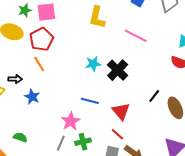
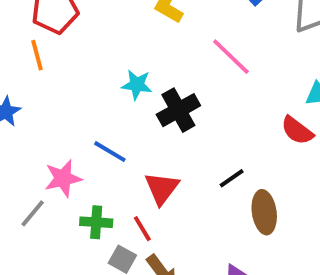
green cross: (83, 142) -> (96, 222), moved

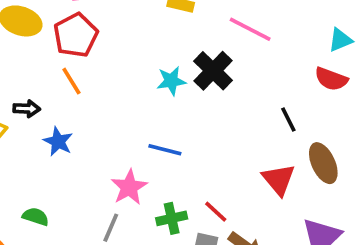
black cross: (178, 110) -> (213, 71), moved
black line: (232, 178) -> (288, 119), moved, turned -65
red triangle: (162, 188) -> (279, 179), moved

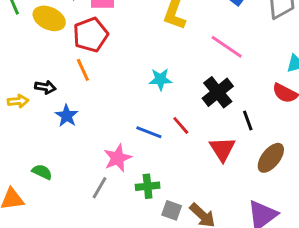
black cross: (213, 71) -> (218, 92), moved
brown ellipse: (323, 163) -> (271, 158), turned 56
red triangle: (279, 179) -> (222, 149), moved
red line: (216, 212) -> (181, 125), moved

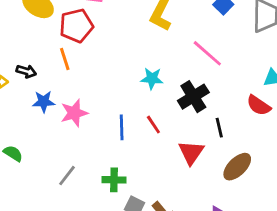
cyan star: (160, 79) -> (152, 78), moved
blue star: (67, 116) -> (44, 102), turned 30
blue line: (149, 132) -> (122, 127), turned 60
pink star: (118, 158) -> (74, 113), moved

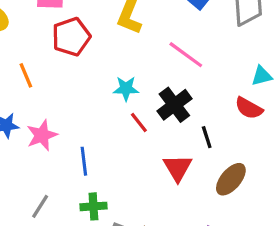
red pentagon: (76, 26) -> (71, 37), moved
red line: (153, 125) -> (139, 122), moved
blue line: (122, 127) -> (84, 161), moved

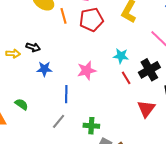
orange line: (26, 75) -> (64, 16), moved
pink star: (42, 135) -> (87, 71), moved
blue line: (84, 161) -> (66, 94), moved

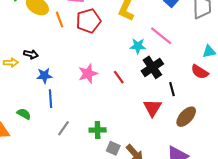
cyan star: (121, 56) -> (138, 46), moved
red line: (126, 78) -> (119, 77), moved
blue line: (66, 94) -> (50, 99), moved

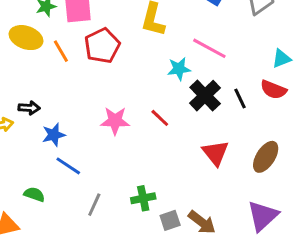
pink star: (88, 74) -> (115, 121), turned 30
black line: (172, 89) -> (240, 98), moved
blue line: (50, 99) -> (68, 166), turned -42
gray square: (113, 148) -> (170, 220), turned -32

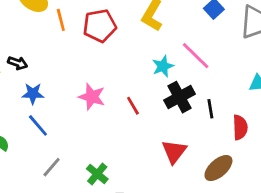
cyan star: (179, 69) -> (163, 66), turned -30
red semicircle: (273, 90) -> (240, 127), moved, turned -130
green cross: (143, 198) -> (97, 174), turned 35

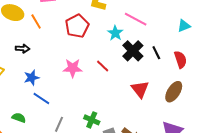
red pentagon: (100, 26) -> (77, 26), moved
black arrow: (18, 63) -> (23, 49), moved

